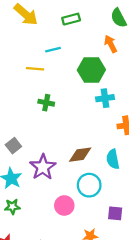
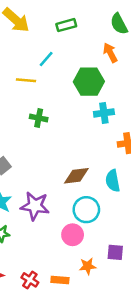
cyan line: (53, 50) -> (46, 59), turned -35
purple star: (43, 167) -> (35, 206), moved, turned -30
pink circle: (64, 205) -> (73, 235), moved
purple square: (115, 213) -> (115, 252), moved

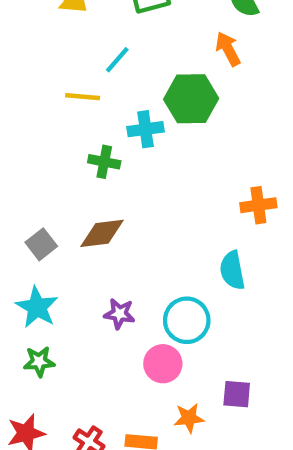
cyan cross: (104, 113) -> (145, 129), moved
brown diamond: (76, 176) -> (102, 233), moved
purple star: (35, 206) -> (119, 314), moved, size x0.6

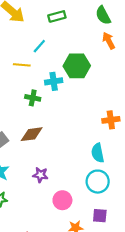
orange arrow: (228, 49) -> (109, 41), moved
cyan circle: (187, 320) -> (98, 182), moved

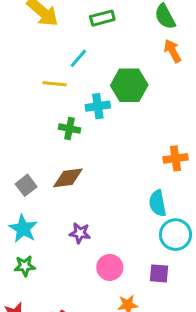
cyan circle: (98, 182) -> (175, 235), moved
purple square: (100, 216) -> (159, 273), moved

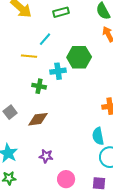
gray square: (26, 185) -> (10, 112), moved

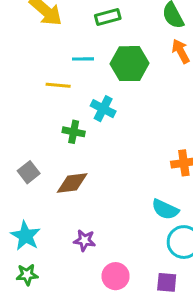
cyan line: (45, 39) -> (83, 59), turned 48
green hexagon: (79, 57) -> (129, 64), moved
cyan cross: (58, 71) -> (103, 109), turned 35
cyan semicircle: (98, 136) -> (165, 209), turned -54

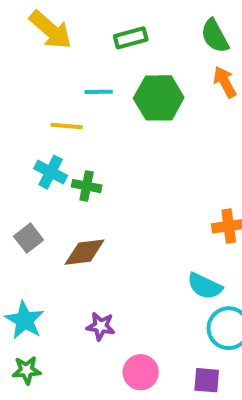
cyan cross: (103, 109) -> (51, 172), moved

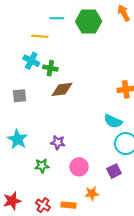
gray square: (29, 238) -> (20, 96), turned 32
brown diamond: (85, 252) -> (62, 89), moved
green star: (27, 370) -> (42, 166), moved
purple square: (207, 380) -> (114, 171), turned -32

